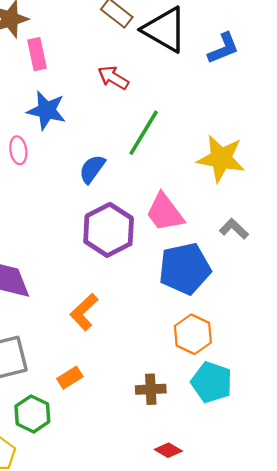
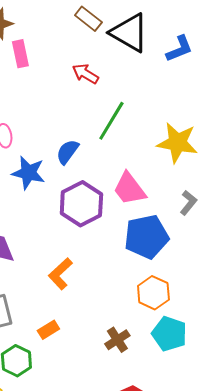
blue star: (46, 110) -> (28, 173), moved
gray L-shape: (234, 229) -> (188, 203), turned 85
brown cross: (151, 389) -> (117, 340), turned -30

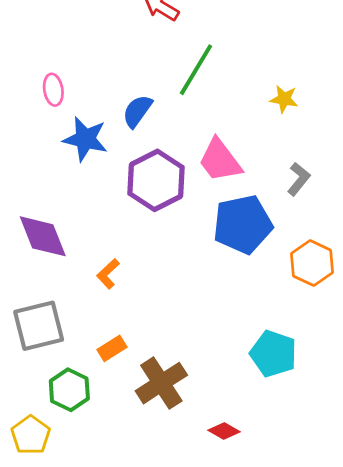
yellow star: (177, 143) -> (284, 99), size x0.5
orange L-shape: (60, 274) -> (108, 274), moved, size x0.7
orange hexagon: (153, 293) -> (312, 263), moved
brown cross: (117, 340) -> (161, 383), moved, size x1.5

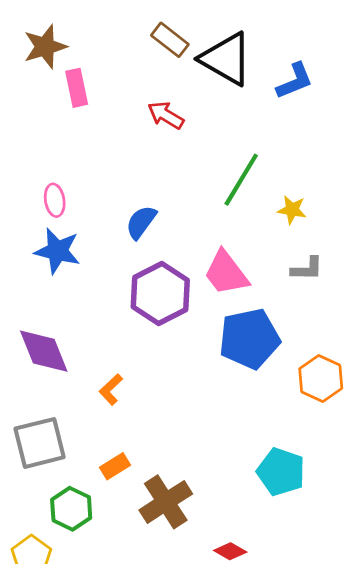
green line: (196, 70) -> (241, 180), moved
blue star: (85, 139) -> (57, 251), moved
gray L-shape: (299, 179) -> (307, 269), moved, turned 52

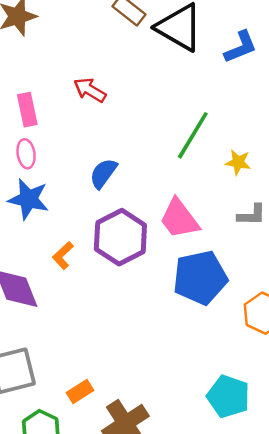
pink rectangle: (77, 88) -> (27, 110), moved
red arrow: (166, 115) -> (90, 90), moved
orange L-shape: (111, 389) -> (63, 255), moved

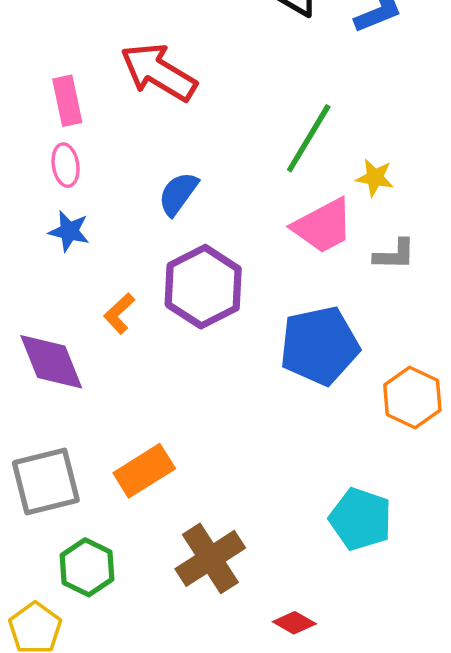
red arrow: (90, 90) -> (158, 72), size x1.6
blue star: (29, 199) -> (69, 231), size x0.7
pink trapezoid: (179, 219) -> (323, 226), moved, turned -81
orange rectangle: (80, 392) -> (144, 471), moved, size x1.5

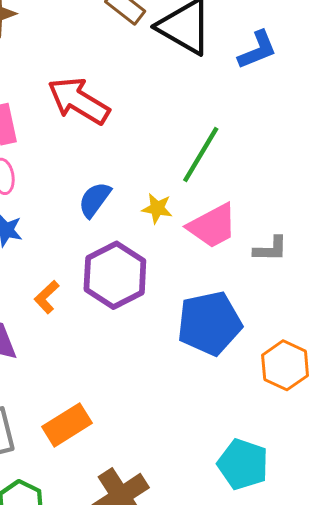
yellow star: (375, 178) -> (157, 208), moved

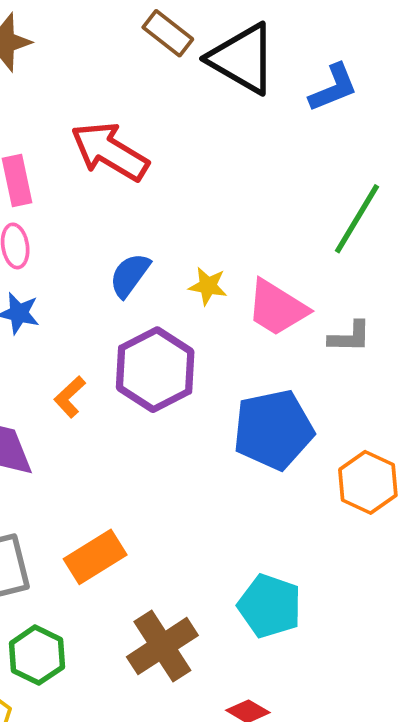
green line: (201, 155) -> (357, 219), moved
pink trapezoid: (212, 226) -> (277, 308), turned 60
cyan pentagon: (243, 464) -> (270, 606), moved

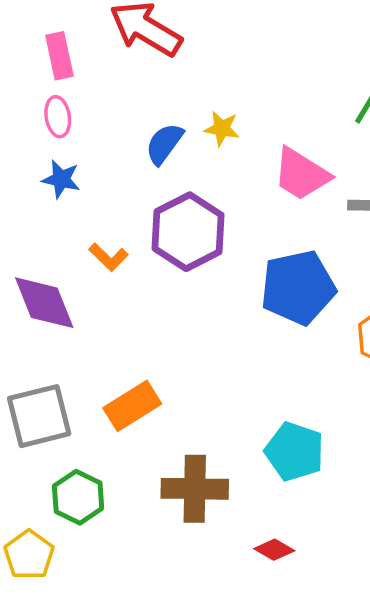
yellow star: (208, 286) -> (222, 128), moved
orange L-shape: (70, 397) -> (108, 257), turned -93
brown cross: (162, 646) -> (195, 489), turned 34

